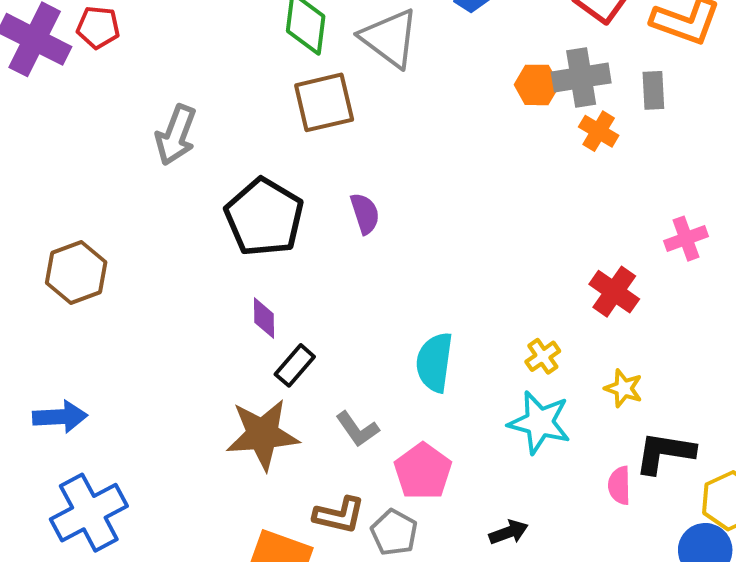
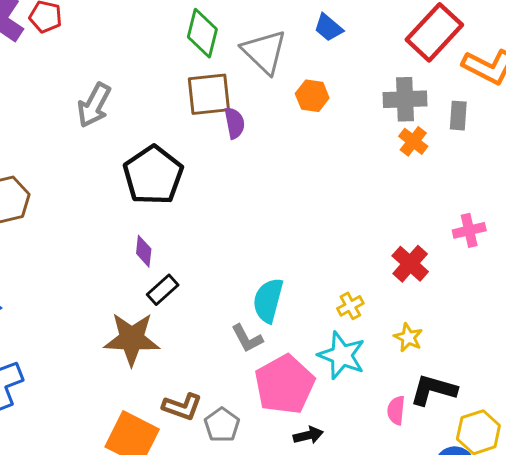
orange hexagon: (537, 85) -> (312, 96), moved
purple semicircle: (365, 213) -> (235, 123), moved
gray L-shape: (357, 429) -> (247, 338), moved
pink pentagon: (423, 471) -> (285, 384), moved, size x1.4

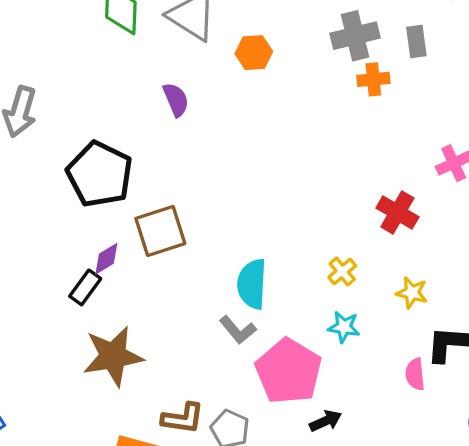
brown square: (209, 94) -> (160, 231), moved
orange cross: (413, 141) -> (373, 79), turned -32
purple diamond: (144, 251) -> (106, 259), turned 64
black rectangle: (163, 290) -> (85, 287), moved
cyan star: (342, 355) -> (344, 327), size x0.6

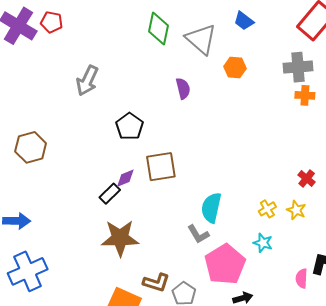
black pentagon: (100, 174) -> (130, 126), size x0.7
red cross: (397, 212) -> (307, 178), size x0.7
yellow star: (412, 293) -> (296, 210), moved

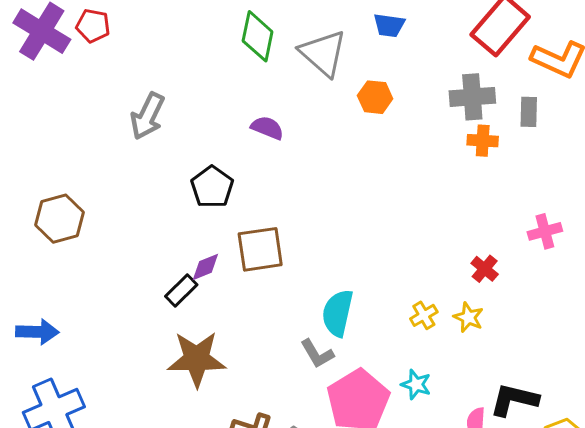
blue trapezoid: (244, 21) -> (389, 25), turned -30
purple semicircle: (183, 88) -> (267, 128), moved, turned -55
cyan star: (263, 243) -> (416, 384), moved

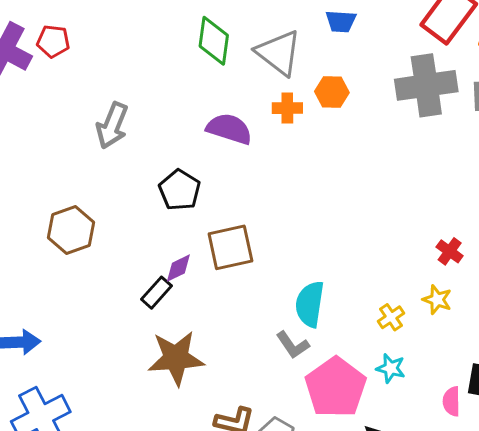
gray cross: (472, 97) -> (426, 85), size x1.4
purple semicircle: (267, 128) -> (229, 129), size x1.4
orange cross: (483, 141) -> (287, 108), moved
brown hexagon: (59, 219) -> (71, 230), moved
yellow cross: (424, 315) -> (391, 317), moved

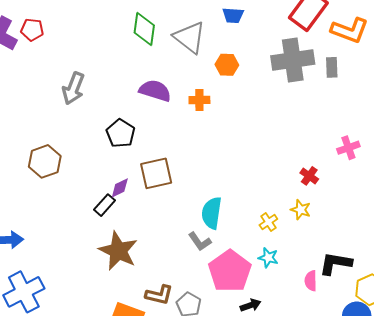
orange cross: (287, 108) -> (199, 100), moved
brown star: (176, 358) -> (118, 251), turned 30

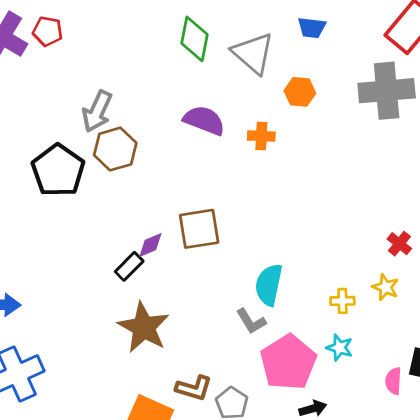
black pentagon: (121, 133) -> (58, 171), moved, size x1.4
brown hexagon: (45, 161) -> (115, 149), moved
yellow cross: (268, 222) -> (342, 301), turned 30

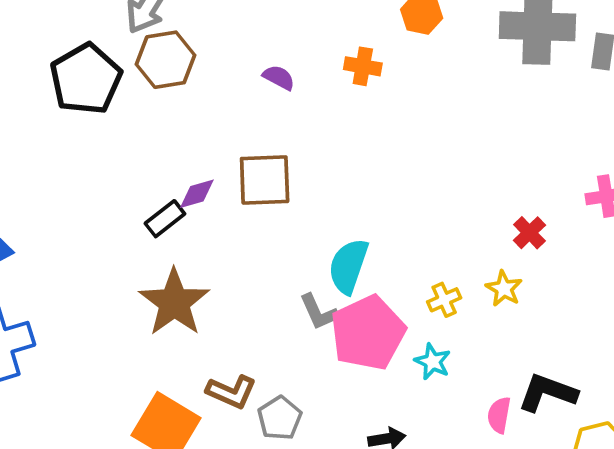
purple semicircle: (204, 120) -> (279, 77), moved, size x0.6
yellow cross: (342, 301) -> (444, 300), turned -30
pink pentagon: (288, 362) -> (368, 333), moved

